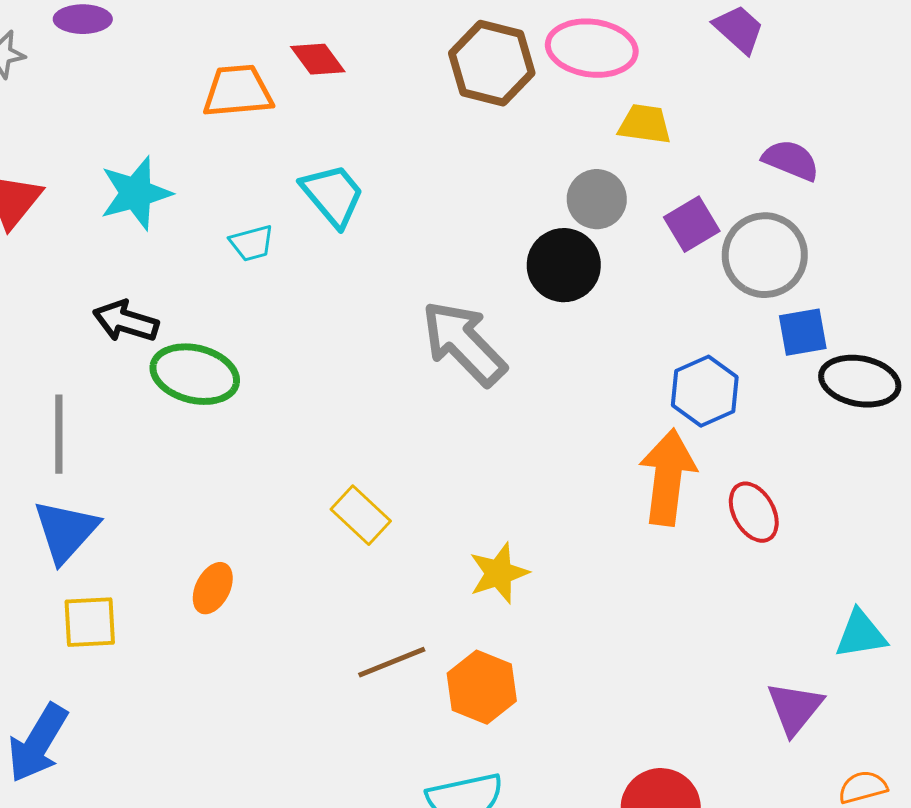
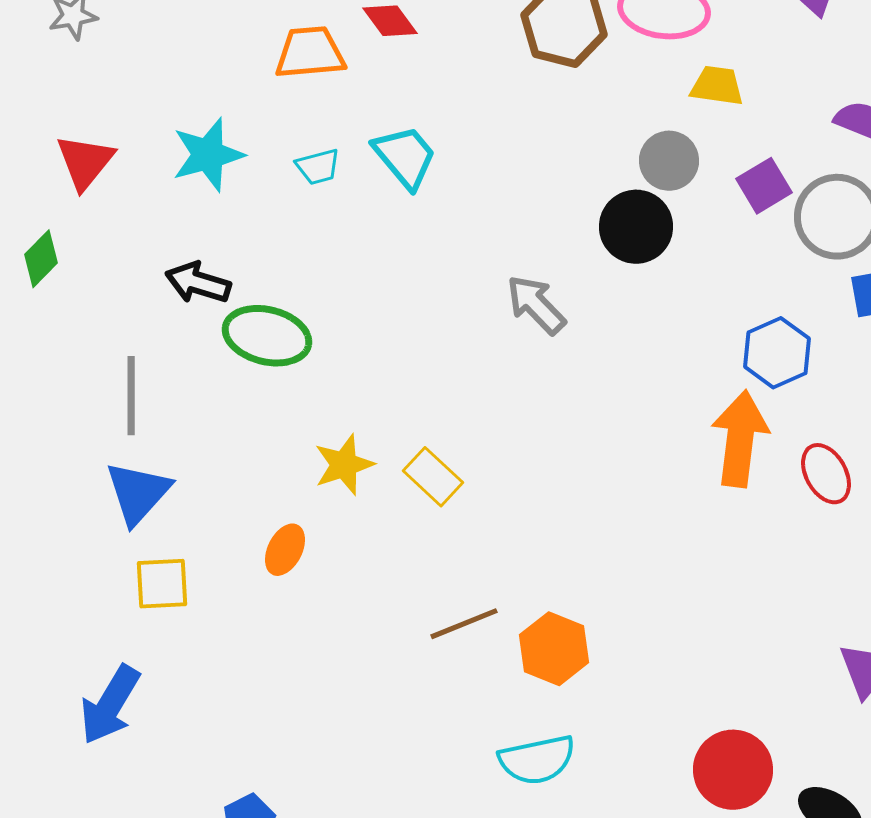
cyan trapezoid: (252, 243) -> (318, 167), moved
gray arrow: (464, 343) -> (536, 305), size x0.7
yellow star: (499, 573) -> (344, 465), moved

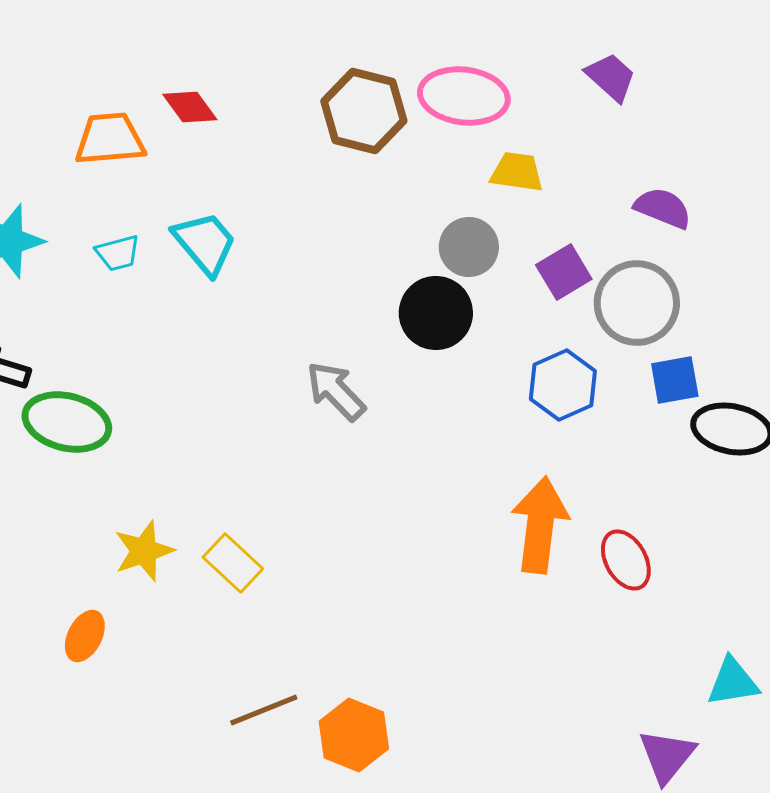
blue hexagon: (777, 353) -> (563, 385), moved

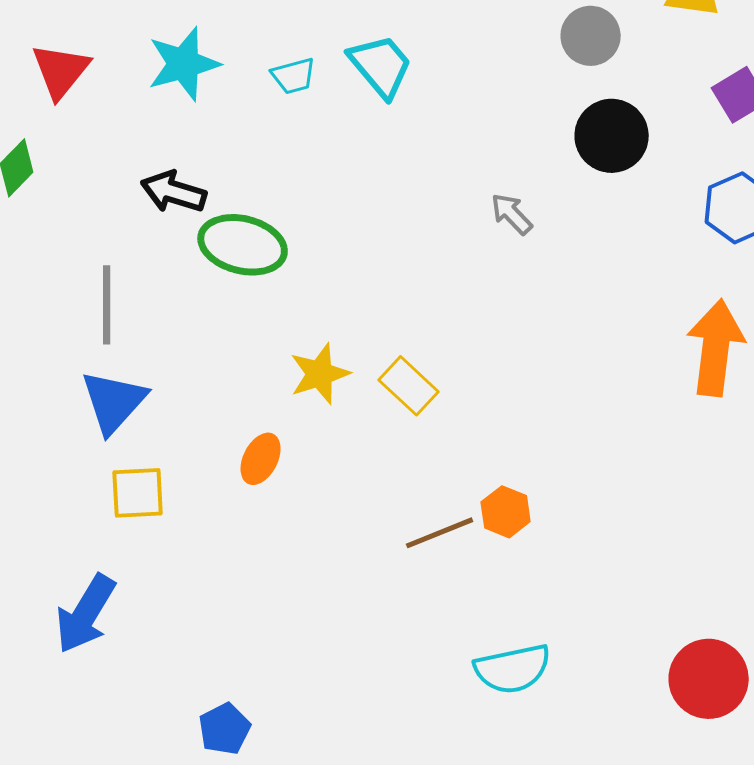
gray circle: (469, 247) -> (591, 36), moved
gray arrow: (336, 391) -> (512, 214), size x0.7
orange hexagon: (354, 735) -> (506, 512), moved, size x0.7

